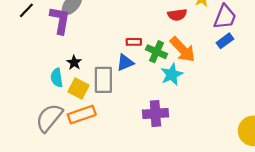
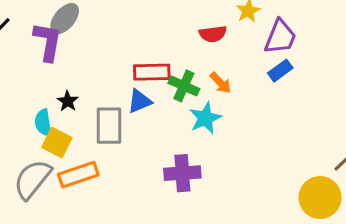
red rectangle: (134, 42) -> (152, 72), size x1.6
orange arrow: (183, 49) -> (221, 83), size x0.6
yellow square: (78, 89) -> (57, 143), moved

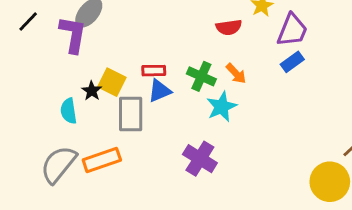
red rectangle: (152, 72) -> (154, 71), moved, size x0.7
yellow square: (57, 143) -> (112, 82), moved
purple cross: (182, 173) -> (200, 159), turned 36

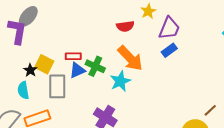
orange arrow: (236, 73) -> (130, 58), size x1.8
green cross: (201, 76) -> (95, 66), moved
cyan semicircle: (69, 111) -> (23, 90), moved

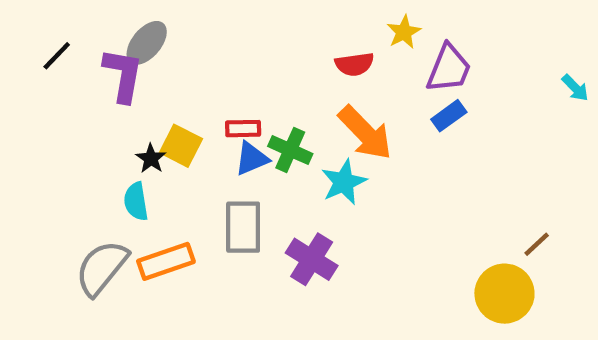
gray rectangle: (57, 86) -> (243, 227), moved

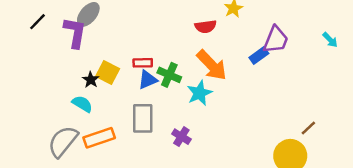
purple trapezoid: (449, 69) -> (276, 40), moved
cyan semicircle: (136, 201) -> (82, 104), turned 130
purple cross: (312, 259) -> (181, 137), size x0.7

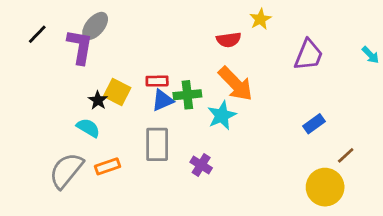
blue rectangle: (259, 56) -> (314, 124), moved
green cross: (169, 75) -> (187, 95), turned -30
orange rectangle: (99, 138) -> (107, 166), size x0.7

